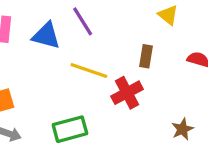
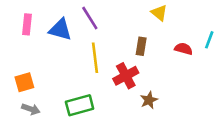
yellow line: (89, 71) -> (95, 58), turned 64
brown star: (182, 129) -> (149, 100), moved

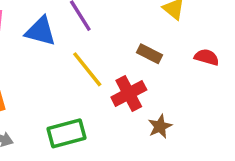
brown rectangle: (141, 46) -> (150, 54), turned -72
yellow line: (95, 58) -> (87, 69), turned -32

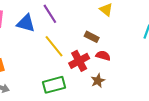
red semicircle: (207, 57) -> (103, 56), moved
green rectangle: (67, 133) -> (54, 85), moved

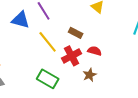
brown rectangle: (92, 37) -> (76, 33), moved
green rectangle: (54, 85) -> (48, 79), turned 45

